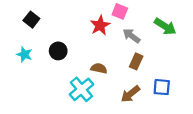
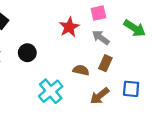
pink square: (120, 11) -> (98, 13), moved, turned -35
brown semicircle: (99, 68) -> (81, 70), moved

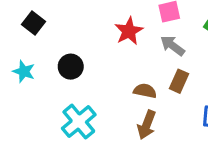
cyan cross: (51, 91) -> (79, 122), moved
brown arrow: (100, 96) -> (147, 125), moved, turned -30

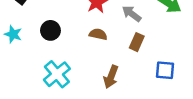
brown semicircle: (145, 91) -> (98, 34), moved

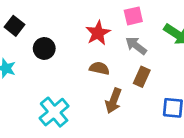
black circle: (50, 30) -> (44, 48), moved
brown arrow: (111, 77) -> (113, 101), moved

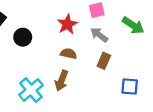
brown arrow: (113, 101) -> (61, 81), moved

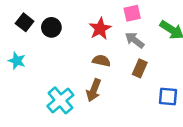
black circle: (23, 37) -> (51, 27), moved

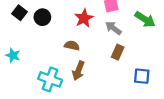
cyan star: (17, 61) -> (13, 55), moved
brown semicircle: (101, 61) -> (72, 46), moved
cyan cross: (60, 100) -> (50, 79), turned -30

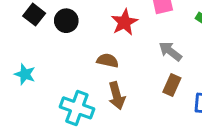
gray arrow: (113, 28) -> (170, 51), moved
brown rectangle: (118, 52) -> (172, 85), moved
brown arrow: (78, 71) -> (117, 96), turned -36

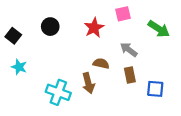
black square: (34, 15) -> (13, 36), moved
brown semicircle: (108, 60) -> (101, 63), moved
brown rectangle: (172, 85) -> (130, 75), turned -35

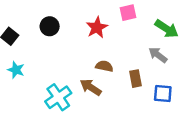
gray arrow: (129, 50) -> (158, 55), moved
brown arrow: (88, 83) -> (91, 87), turned 138
cyan cross: (58, 92) -> (58, 97), turned 35

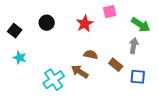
gray arrow: (158, 55) -> (134, 46), turned 63
brown rectangle: (135, 79) -> (116, 65), turned -40

